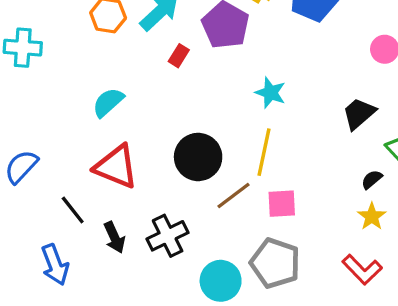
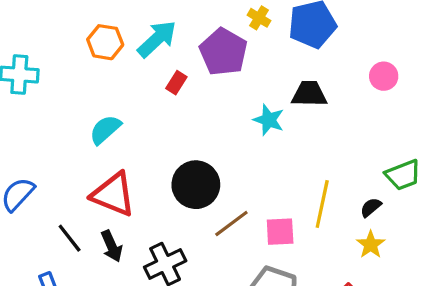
black trapezoid: (359, 114) -> (309, 94), moved, turned 42
yellow line: (264, 152) -> (322, 204), moved
black arrow: (114, 237) -> (112, 246), moved

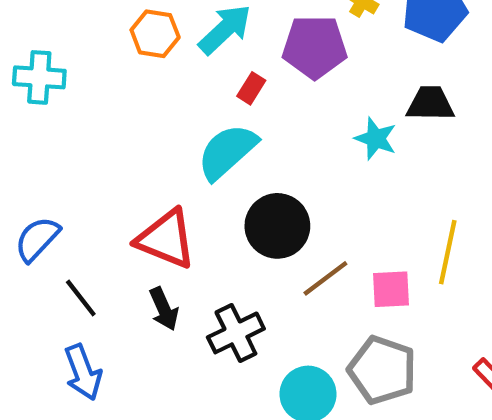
purple pentagon: (223, 52) -> (315, 47), turned -30
cyan semicircle: (105, 130) -> (227, 152), moved, size x1.4
black line: (70, 238) -> (81, 298), moved

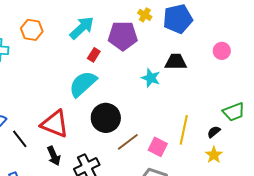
orange hexagon: (155, 34) -> (32, 30), moved
pink square: (391, 289) -> (158, 147), turned 30
black line: (81, 298) -> (20, 139), moved

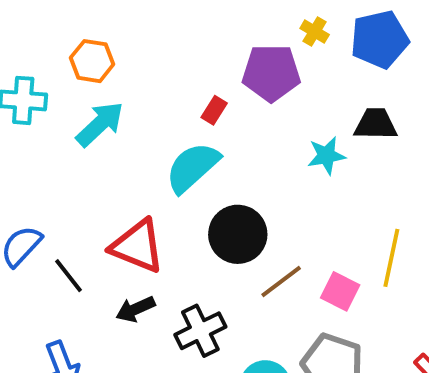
cyan arrow: (82, 28) -> (100, 124), moved
cyan star: (151, 78) -> (326, 156), turned -30
black arrow: (54, 156) -> (135, 309), turned 90

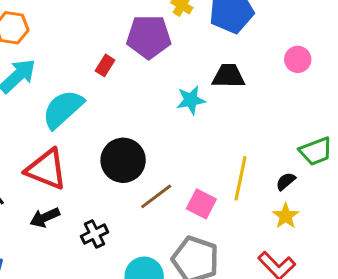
cyan semicircle: (192, 167) -> (63, 109), moved
black cross: (200, 331) -> (94, 234), size x0.7

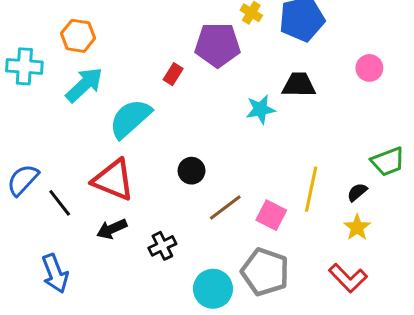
black circle: (123, 160) -> (192, 171), size x0.6

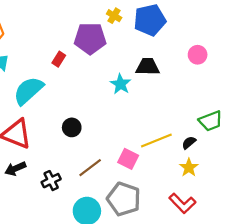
cyan star: (261, 109) -> (121, 84), turned -30
yellow line: (311, 189) -> (156, 140), turned 56
brown line: (225, 207) -> (90, 168), moved

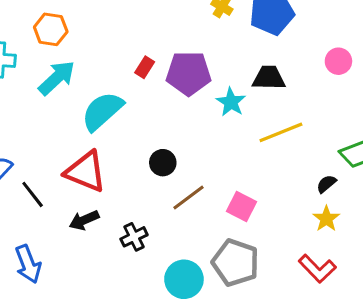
purple pentagon: (90, 38) -> (189, 73), moved
yellow line: (156, 140) -> (281, 132), moved
brown line: (90, 168) -> (189, 197), moved

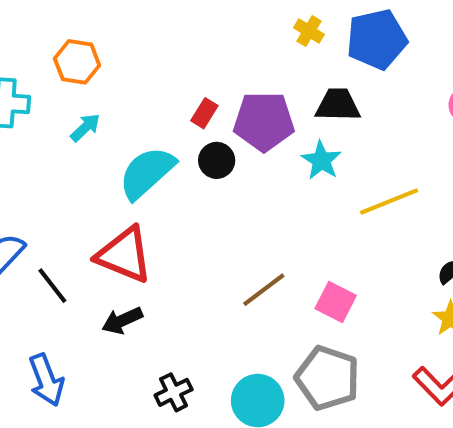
cyan arrow: (57, 78) -> (85, 128), size x0.6
black trapezoid: (269, 78) -> (338, 105), moved
black circle: (163, 163) -> (217, 160), moved
black cross: (134, 237) -> (174, 392), moved

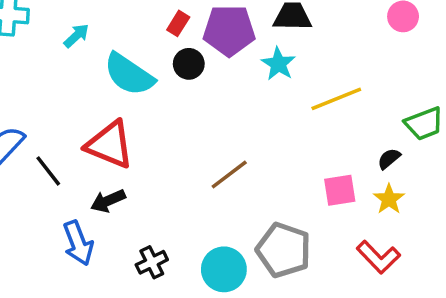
cyan semicircle: (147, 173) -> (129, 74), turned -104
pink square: (336, 302) -> (340, 190), moved, turned -36
blue arrow: (46, 380) -> (78, 243), moved

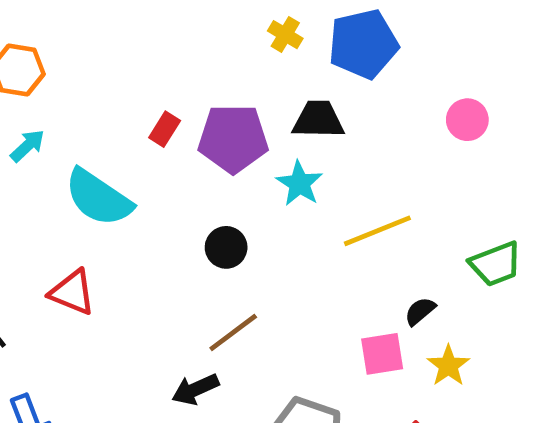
black circle: (189, 64) -> (226, 247), moved
red triangle: (110, 145) -> (72, 292), size x0.7
black semicircle: (389, 159) -> (420, 311), moved
black arrow: (108, 201) -> (195, 389), moved

